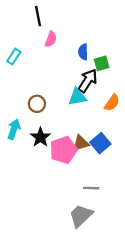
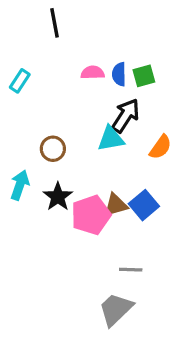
pink semicircle: (51, 39) -> (93, 73), moved, turned -112
green square: (102, 63) -> (144, 76), moved

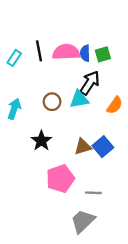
black line: (55, 23) -> (39, 51), moved
pink semicircle: (93, 73) -> (66, 52), size x1.6
brown circle: (53, 149) -> (52, 102), moved
cyan arrow: (20, 185) -> (14, 109), moved
pink pentagon: (91, 215) -> (60, 179), moved

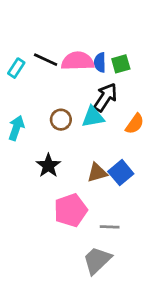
black line: (39, 51) -> (46, 60), turned -54

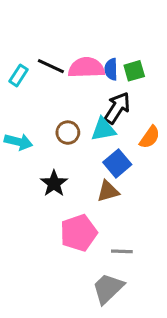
cyan arrow: (16, 128) -> (18, 142), turned 85
blue square: (121, 173) -> (117, 163), moved

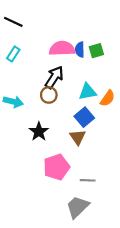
black line: (51, 66) -> (13, 22), moved
black arrow: (117, 108) -> (54, 77), moved
cyan triangle: (103, 129) -> (88, 92), moved
brown triangle: (108, 191) -> (78, 137), turned -49

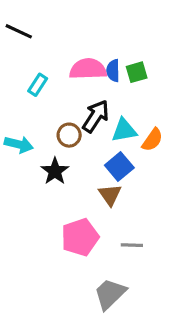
cyan rectangle: (13, 54) -> (38, 85), moved
black arrow: (54, 77) -> (96, 116), moved
black star: (39, 132) -> (55, 171), moved
gray line: (88, 180) -> (132, 245), moved

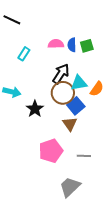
pink semicircle: (88, 69) -> (56, 44), size x0.7
brown circle: (69, 135) -> (63, 93), moved, size x1.5

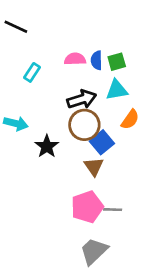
black arrow: (61, 74) -> (82, 99), turned 40
cyan triangle: (79, 83) -> (117, 90), moved
pink pentagon: (51, 151) -> (87, 207), moved

